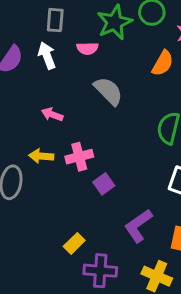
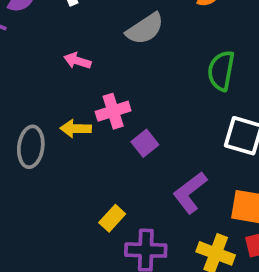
gray semicircle: (108, 91) -> (145, 29), turned 104
yellow arrow: (41, 156) -> (76, 129), moved

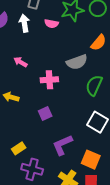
gray semicircle: (145, 29) -> (77, 62), moved
pink cross: (113, 111) -> (49, 80), moved

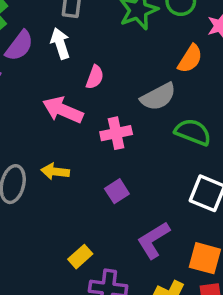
pink semicircle: (51, 24) -> (95, 77), moved, turned -72
pink arrow: (20, 62) -> (63, 110), size x1.6
green semicircle: (94, 85) -> (193, 132), turned 95

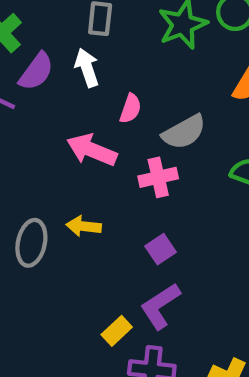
gray semicircle: (158, 97) -> (184, 132), moved
purple L-shape: (153, 240) -> (160, 306), moved

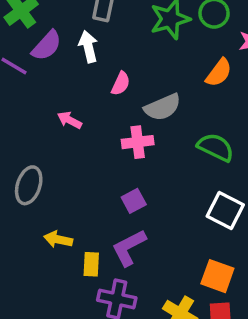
pink arrow: (92, 150) -> (70, 120), moved, size x0.6
yellow arrow: (84, 226) -> (58, 239), moved
yellow rectangle: (117, 331) -> (91, 264), turned -50

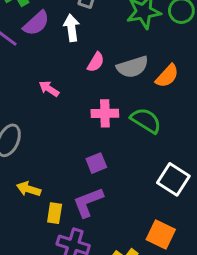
orange semicircle: (219, 73) -> (167, 76), moved
gray semicircle: (163, 107) -> (133, 67), moved
green semicircle: (216, 147) -> (146, 120), moved

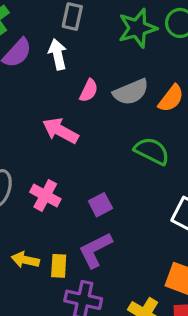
pink arrow: (49, 89) -> (60, 131), moved, size x1.5
pink cross: (105, 113) -> (45, 195), moved, turned 35
yellow arrow: (29, 189) -> (25, 260), moved

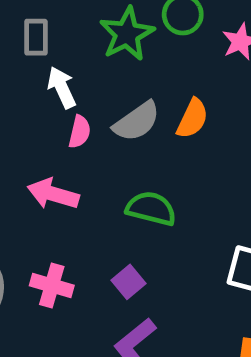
white arrow: (58, 54) -> (62, 87), moved
green semicircle: (152, 151) -> (151, 209), moved

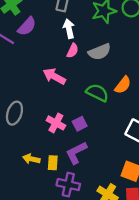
orange semicircle: (192, 118) -> (123, 85), moved
pink cross: (52, 286) -> (56, 123), moved

